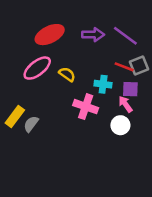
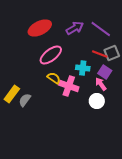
purple arrow: (93, 35) -> (75, 28), turned -30
pink ellipse: (37, 68) -> (51, 55), moved
yellow semicircle: (67, 74) -> (54, 78), moved
purple square: (130, 89) -> (105, 72), turned 32

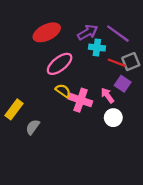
cyan cross: (83, 68) -> (97, 48), moved
pink arrow: (101, 84) -> (107, 95), moved
gray semicircle: (25, 100) -> (33, 127), moved

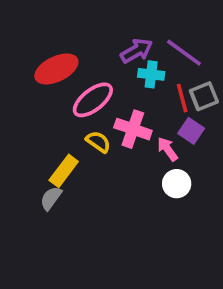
red ellipse: (47, 32) -> (56, 69), moved
red line: (117, 63) -> (182, 98), turned 54
pink cross: (81, 100) -> (133, 129), moved
yellow rectangle: (14, 109) -> (64, 171), moved

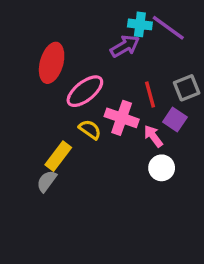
purple line: (184, 53) -> (168, 28), moved
red ellipse: (56, 69) -> (52, 63), turned -48
cyan cross: (151, 74) -> (140, 24), moved
red line: (182, 98) -> (150, 94), moved

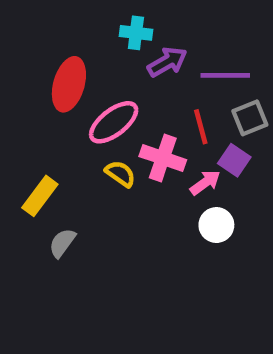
cyan cross: (140, 24) -> (136, 33), moved
purple line: (168, 28) -> (225, 75), moved, turned -36
pink arrow: (153, 136) -> (205, 183), turned 90
yellow rectangle: (58, 156) -> (40, 196), moved

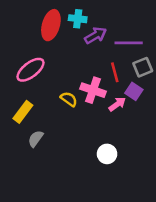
red ellipse: (69, 84) -> (51, 25), moved
pink ellipse: (114, 122) -> (31, 70), moved
white circle: (216, 225) -> (107, 154), moved

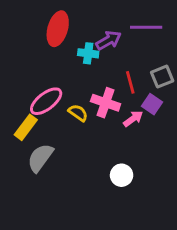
cyan cross: (78, 19) -> (88, 53), moved
purple line: (129, 43) -> (146, 27), moved
pink ellipse: (31, 70) -> (46, 101), moved
gray semicircle: (36, 139) -> (40, 158), size x1.5

